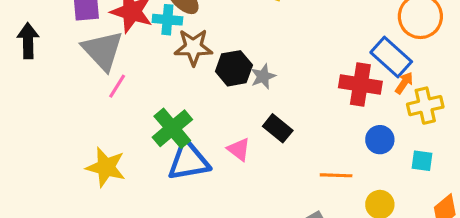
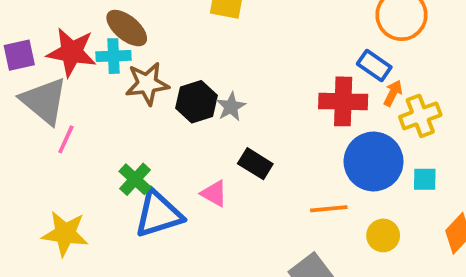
blue rectangle: (391, 57) -> (374, 65), size x0.7
green cross: (172, 128) -> (135, 179), size x0.7
blue circle: (380, 140) -> (374, 161), size x1.8

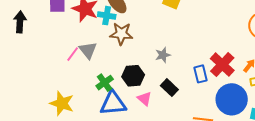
blue rectangle: (374, 65) -> (200, 74), moved, turned 30
gray triangle: (44, 101) -> (88, 50), moved, size x0.7
red cross: (343, 101) -> (222, 65), turned 30
black hexagon: (196, 102) -> (133, 76), moved

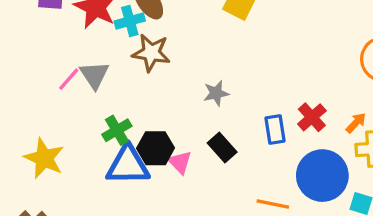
cyan cross: (107, 16) -> (130, 21), turned -30
red cross: (222, 65) -> (312, 117), size x0.7
black hexagon: (133, 76) -> (156, 148), moved

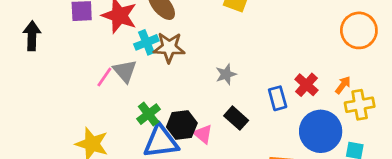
cyan cross: (130, 21) -> (146, 42), moved

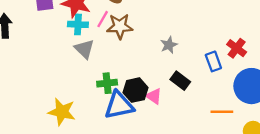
cyan cross: (146, 42) -> (78, 24), moved, turned 30
pink line: (104, 77) -> (103, 19), moved
green cross: (149, 114) -> (107, 83), turned 36

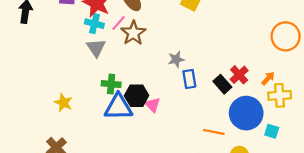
brown star: (120, 26) -> (133, 33), turned 30
blue rectangle: (213, 61) -> (189, 79), moved
black rectangle: (180, 81) -> (222, 84), moved
yellow star: (62, 112) -> (63, 103), size x0.7

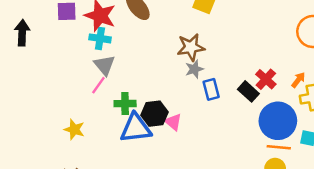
pink line: (119, 23) -> (98, 85), moved
brown star: (133, 33) -> (191, 47), moved, turned 30
orange line: (214, 132) -> (279, 147), moved

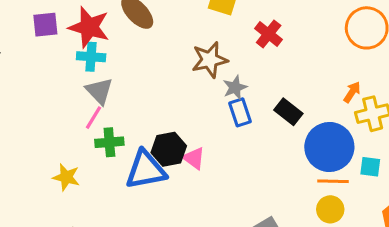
gray star: (194, 69) -> (235, 87), moved
red cross: (266, 79) -> (269, 34), moved
green cross: (125, 104) -> (109, 142), moved

